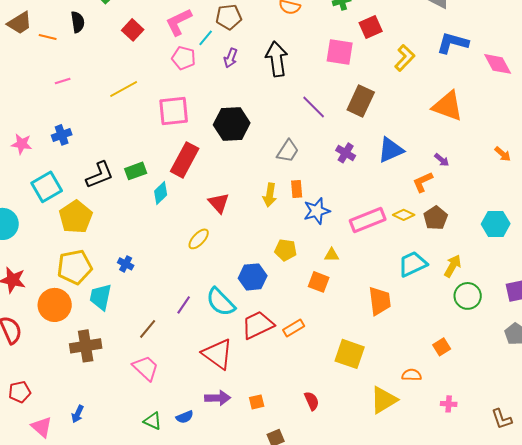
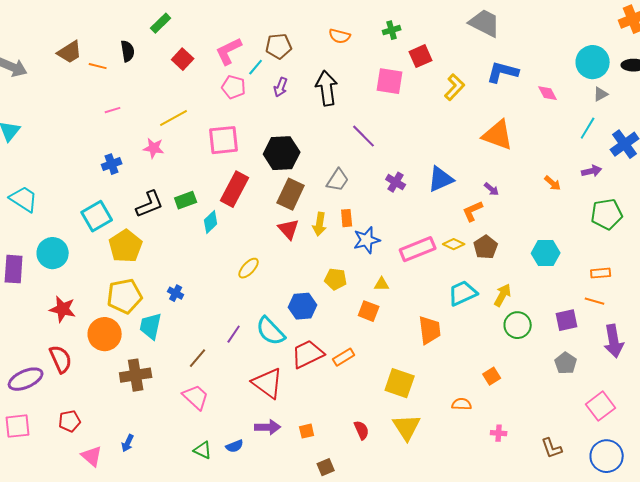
pink diamond: (498, 64) -> (548, 93), size x0.7
brown rectangle: (361, 101) -> (291, 194), moved
pink star: (22, 144) -> (154, 148), moved
red triangle: (219, 203) -> (289, 229), moved
yellow triangle: (384, 400) -> (407, 427), moved, turned -32

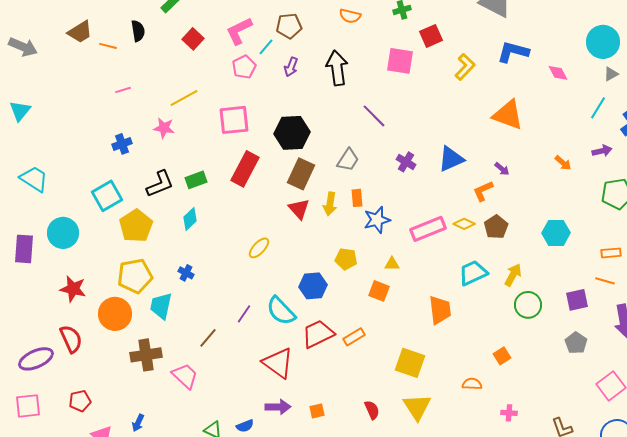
pink pentagon: (234, 87) -> (244, 67), turned 30
cyan diamond: (211, 222) -> (190, 219), moved
pink trapezoid: (196, 397) -> (185, 376), moved

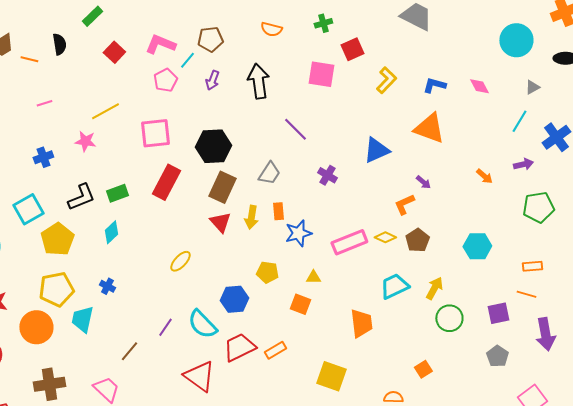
pink L-shape: (239, 31) -> (160, 44), turned 48
cyan circle: (603, 42) -> (516, 40), moved
blue L-shape: (513, 52) -> (434, 85), moved, size x0.7
blue triangle: (451, 159) -> (376, 150), moved
brown cross: (146, 355) -> (49, 384), moved

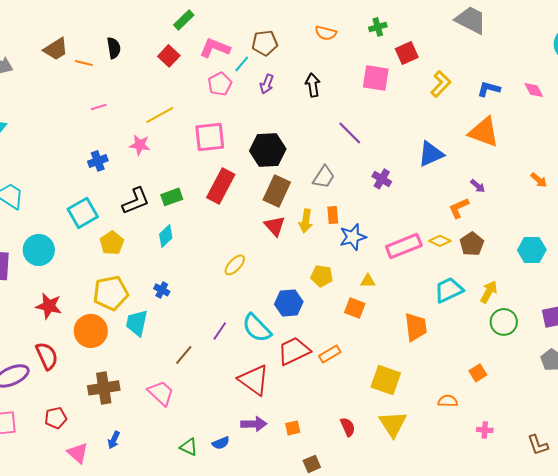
green rectangle: (92, 16) -> (184, 20), moved
black arrow: (258, 81) -> (313, 85), size x0.7
yellow pentagon: (57, 239) -> (112, 243), size x0.7

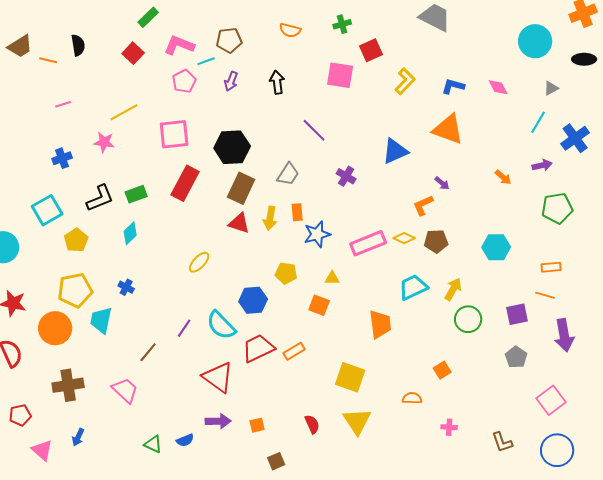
cyan line: (242, 64) -> (206, 61), turned 30
red triangle: (275, 226) -> (239, 223), turned -30
brown pentagon: (472, 244) -> (436, 241), turned 30

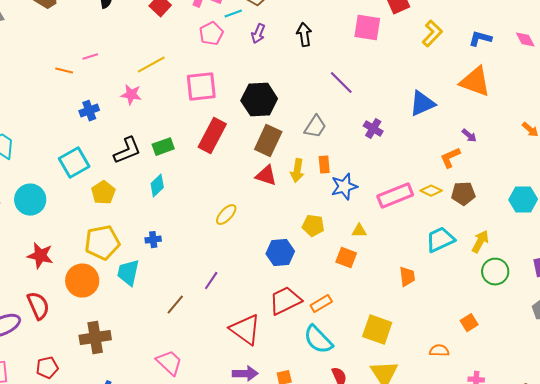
orange line: (48, 60) -> (64, 71), moved
blue cross: (126, 287) -> (153, 240), turned -35
orange trapezoid: (380, 324) -> (407, 277), size x0.7
cyan semicircle: (221, 325) -> (318, 340), moved
pink trapezoid: (125, 390) -> (169, 363), moved

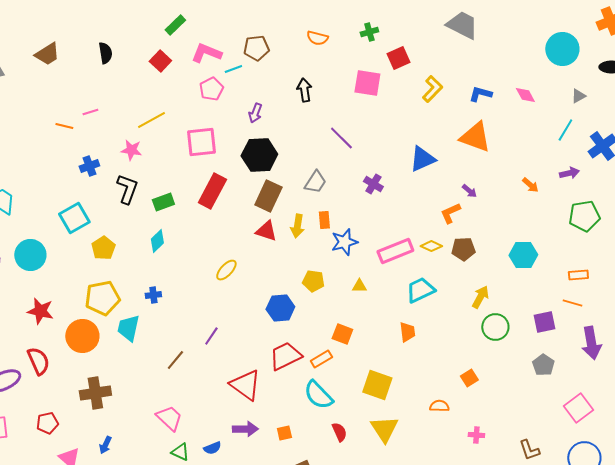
purple arrow: (258, 34) -> (255, 113), moved
black L-shape: (127, 151) -> (127, 189), moved, turned -48
cyan trapezoid: (440, 240) -> (420, 290), moved
orange square: (346, 258) -> (342, 334), moved

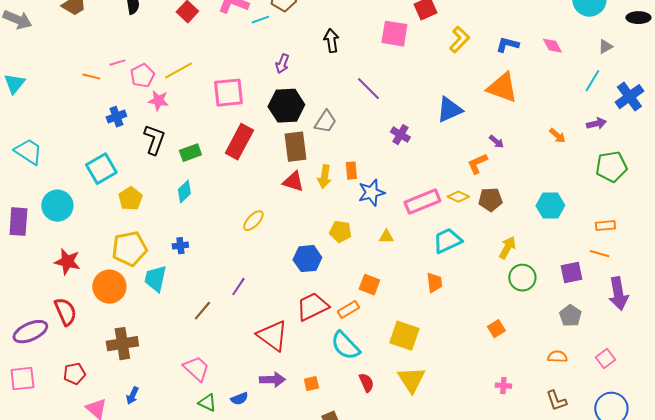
pink pentagon: (211, 89) -> (142, 76), moved
gray trapezoid: (315, 182) -> (325, 122), moved
brown rectangle: (268, 196) -> (295, 147), turned -32
orange semicircle: (439, 406) -> (557, 357), moved
pink square: (578, 408) -> (605, 359), size x0.7

